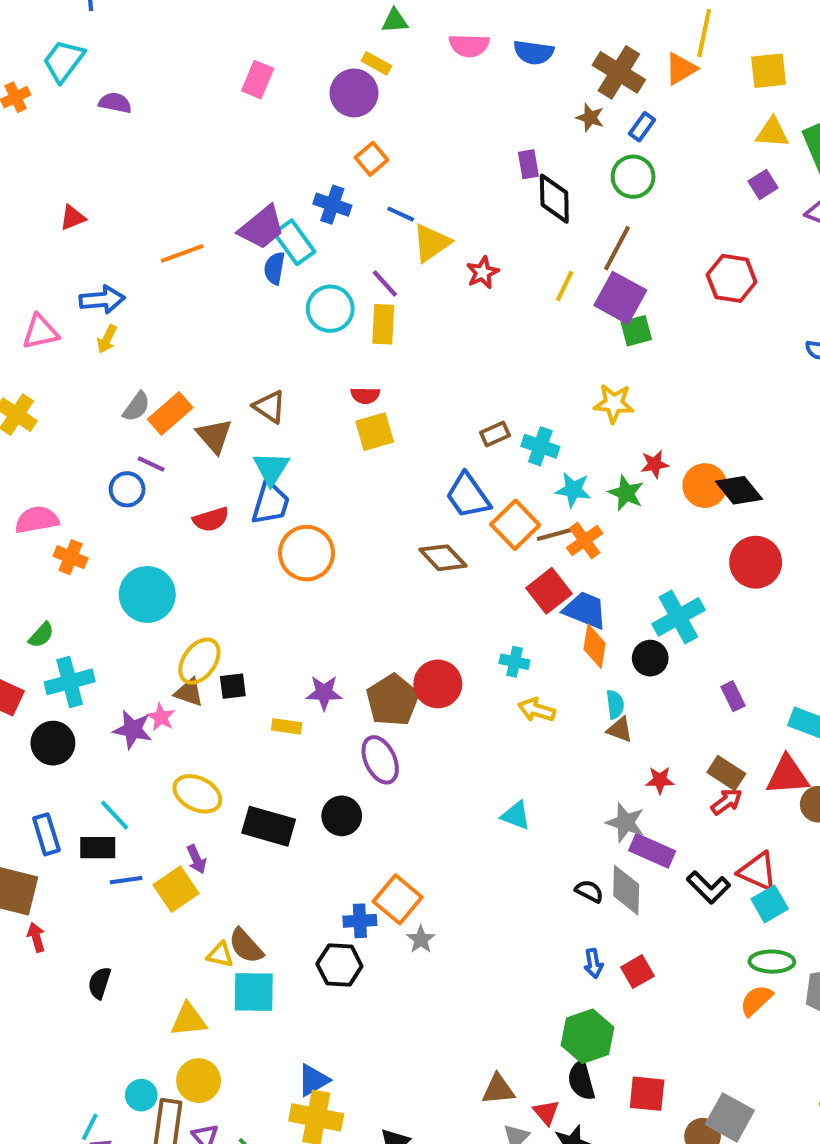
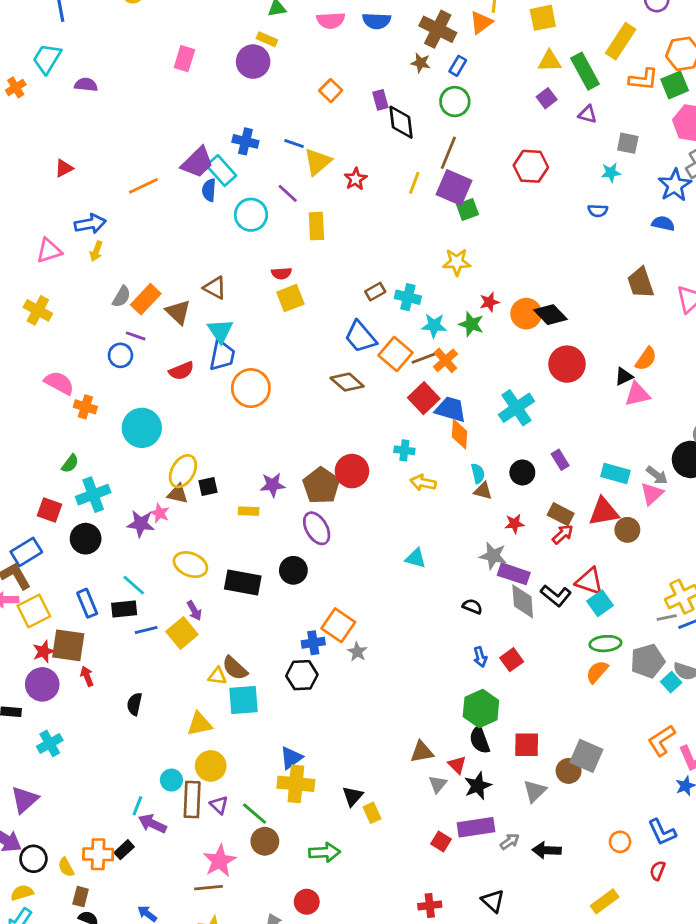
orange square: (371, 159) -> (331, 91), moved
yellow rectangle: (383, 324) -> (316, 226), moved
pink semicircle: (37, 520) -> (59, 383), turned 44
black circle: (650, 658) -> (522, 472), moved
gray diamond: (626, 890) -> (523, 601), moved

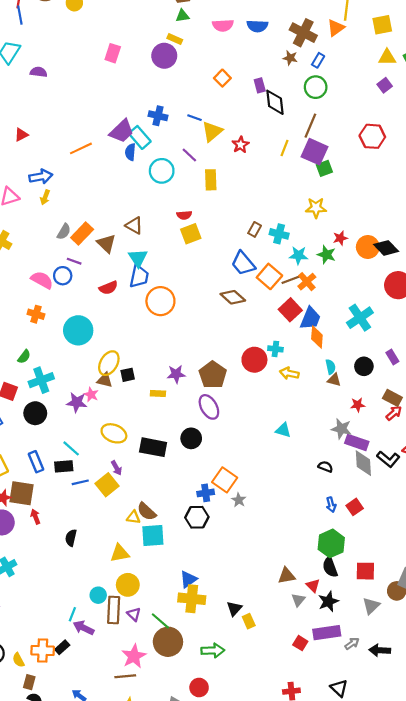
brown rectangle: (375, 292) -> (255, 229), turned -32
pink semicircle: (59, 383) -> (42, 280), moved
blue trapezoid: (451, 409) -> (310, 318), turned 95
red circle: (352, 471) -> (254, 360), moved
brown circle: (265, 841) -> (168, 642), size x1.4

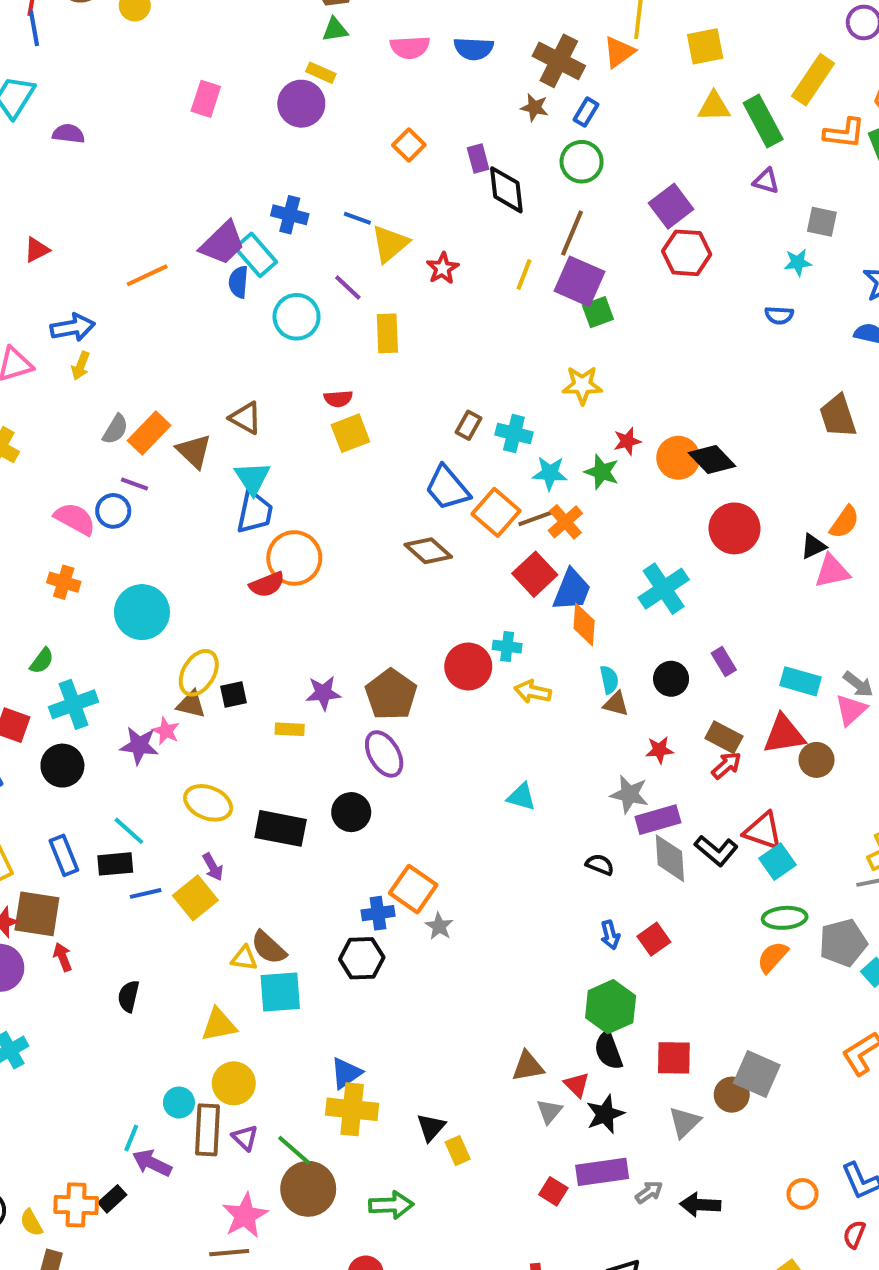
purple square: (385, 85) -> (671, 206), moved, size x1.5
red semicircle: (108, 288) -> (267, 585), moved
purple rectangle: (357, 442) -> (658, 820), turned -35

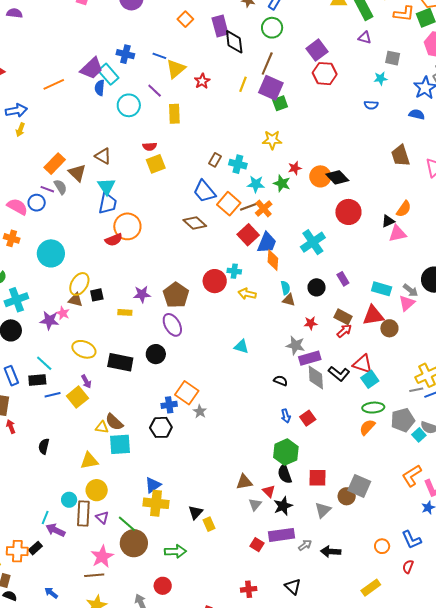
purple rectangle: (478, 158) -> (220, 26), size x1.5
gray semicircle: (115, 429) -> (60, 187), moved, turned -63

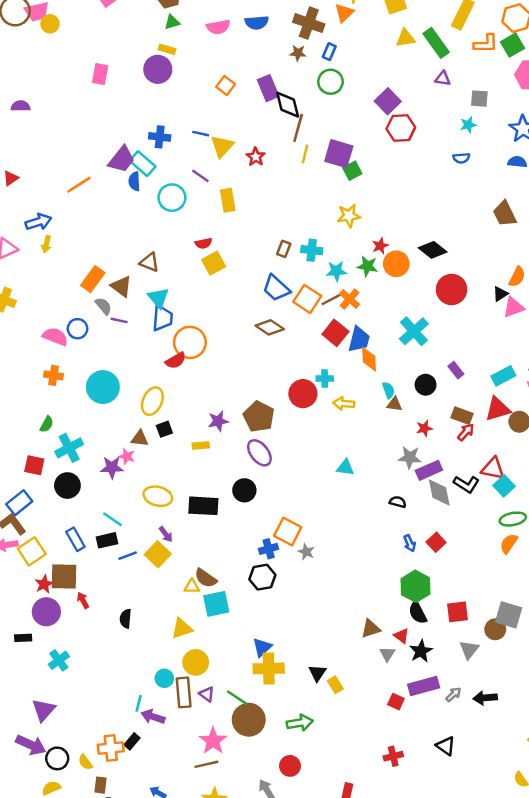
brown line: (267, 64) -> (298, 128), moved
orange circle: (320, 176) -> (396, 264), moved
purple line: (47, 189) -> (119, 320), moved
yellow ellipse: (79, 284) -> (152, 401), moved
cyan rectangle: (382, 289) -> (503, 376), turned -36

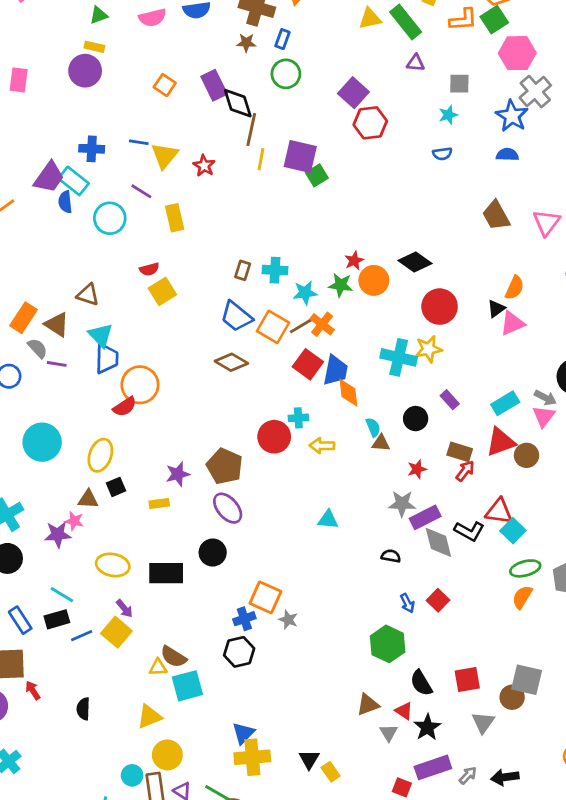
yellow star: (349, 216) -> (429, 349), moved
cyan cross: (414, 331) -> (399, 357), turned -32
green hexagon: (416, 586) -> (388, 644), moved

